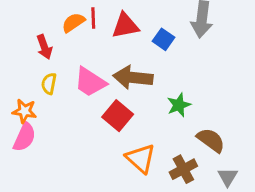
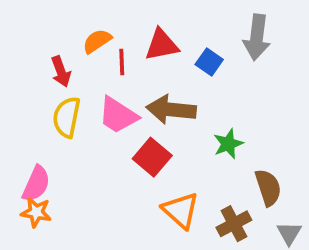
red line: (93, 18) -> (122, 62), moved
yellow semicircle: (49, 84) -> (67, 117), size x1.5
orange star: (24, 111) -> (36, 212), moved
brown semicircle: (211, 140) -> (268, 188), turned 36

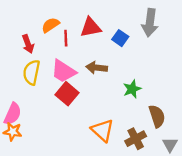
brown arrow: (171, 110) -> (97, 68), size x0.7
red square: (152, 157) -> (67, 94), moved

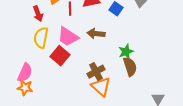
red square: (67, 94) -> (60, 56), moved
brown semicircle: (157, 116) -> (130, 67), moved
brown cross: (136, 139) -> (96, 72), moved

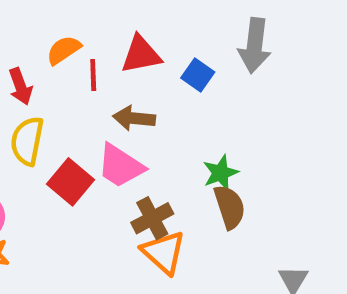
brown arrow: (96, 34) -> (134, 118), moved
pink trapezoid: (68, 37) -> (120, 166), moved

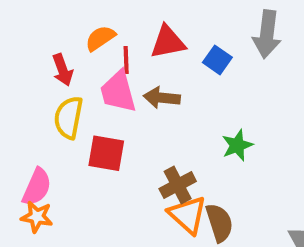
pink trapezoid: (120, 166) -> (118, 92), moved, turned 42
red square: (70, 182) -> (106, 153), turned -30
brown semicircle: (230, 207) -> (219, 223), moved

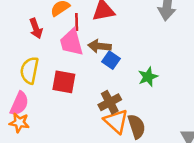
blue square: (217, 60) -> (111, 60), moved
yellow semicircle: (69, 118) -> (29, 70), moved

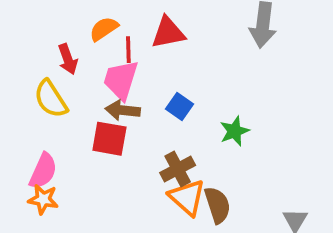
pink trapezoid: (72, 42) -> (121, 80), turned 32
brown arrow: (100, 46) -> (123, 110), moved
yellow semicircle: (29, 70) -> (51, 99), moved, turned -44

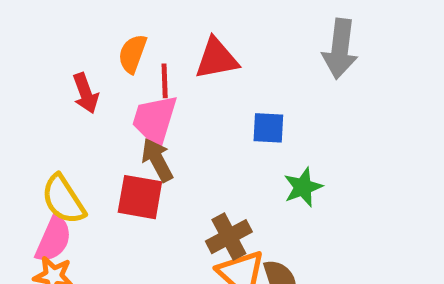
orange semicircle: (104, 29) -> (133, 54), turned -36
yellow semicircle: (51, 99) -> (63, 199), moved
blue square: (180, 106) -> (268, 128), moved, turned -32
brown arrow: (123, 110) -> (157, 160), turned 56

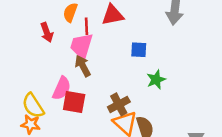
red square: (140, 197) -> (74, 102), moved
yellow semicircle: (63, 199) -> (33, 106), moved
pink semicircle: (53, 239) -> (62, 88), moved

